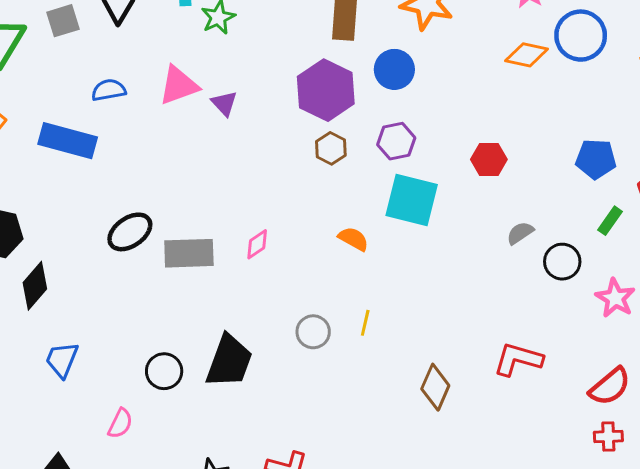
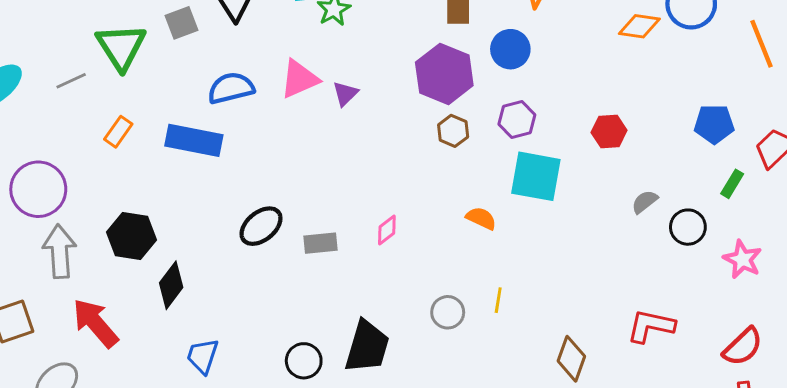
blue semicircle: (109, 90) -> (231, 88), size x1.4
purple triangle: (224, 103) -> (345, 94), turned 32
gray rectangle: (189, 253) -> (320, 243), size x0.7

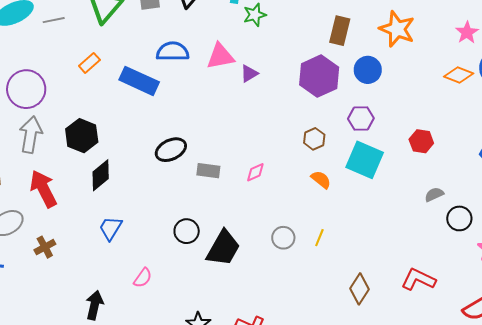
gray line: (71, 81) -> (54, 20), moved
brown hexagon: (453, 131) -> (314, 139), moved
black circle: (304, 361) -> (187, 231), moved

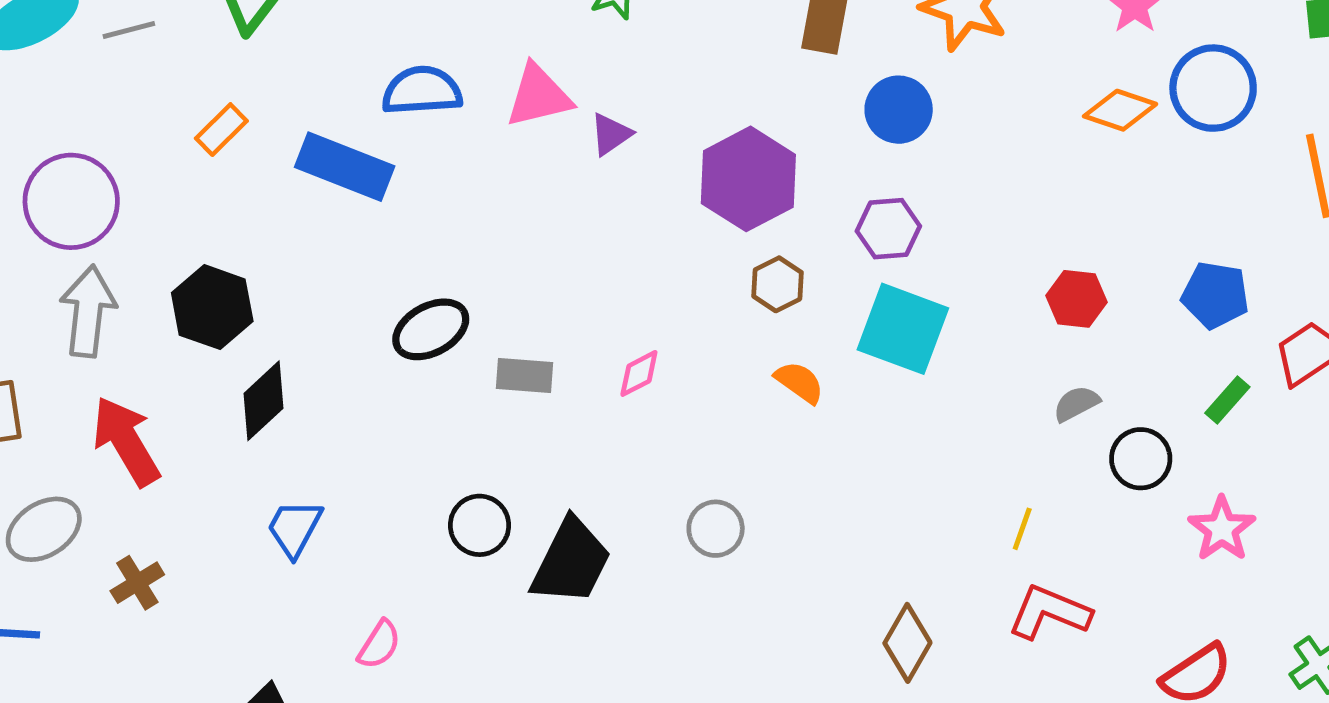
purple hexagon: (319, 76) -> (748, 179), moved
red hexagon: (421, 141) -> (1077, 299), moved
yellow line: (319, 238) -> (1022, 529), moved

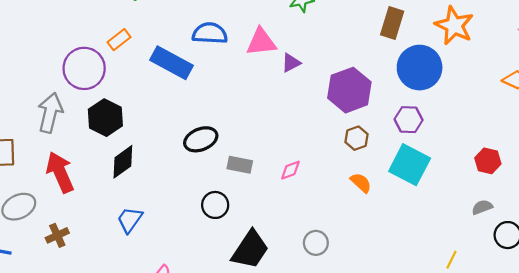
blue circle: (899, 110) -> (420, 68), size x1.5
purple circle: (71, 201) -> (84, 68), moved
black circle: (480, 525) -> (215, 205), moved

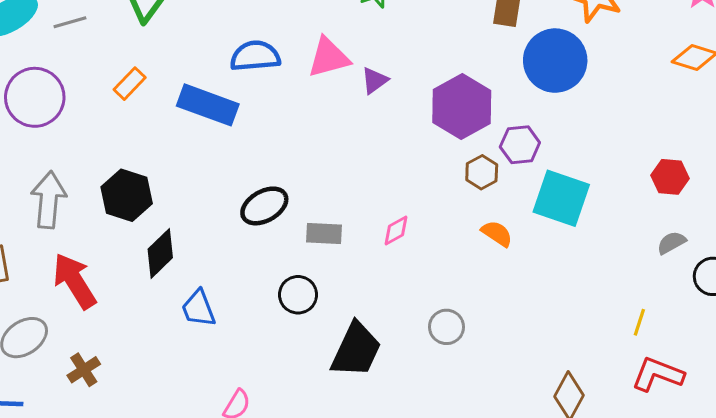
purple circle: (84, 68) -> (35, 97), moved
purple hexagon: (409, 120) -> (520, 145), moved
blue trapezoid: (130, 220) -> (199, 309), moved, turned -48

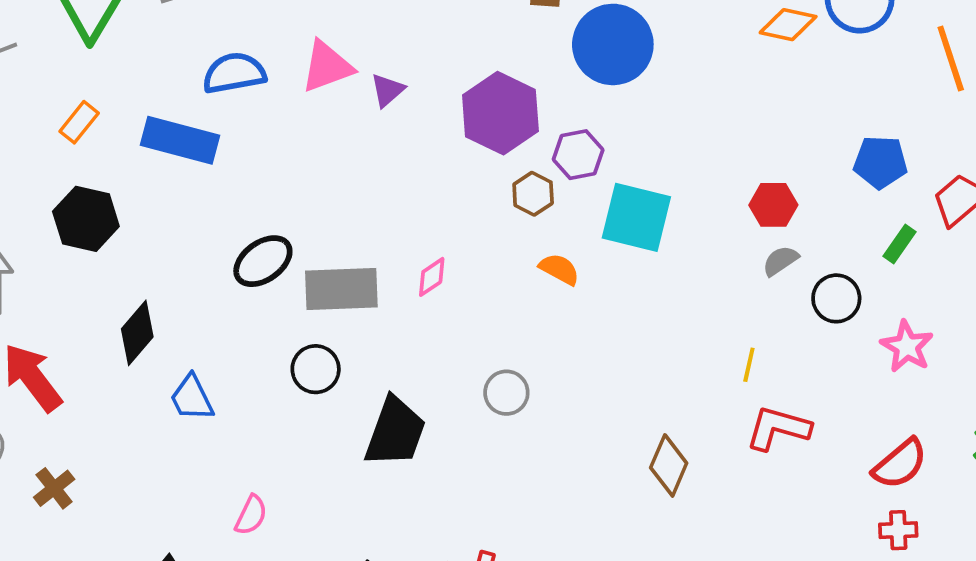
red hexagon: (670, 177) -> (773, 205), moved
black hexagon: (127, 195) -> (86, 219), moved
gray rectangle: (324, 234) -> (341, 289), size x1.6

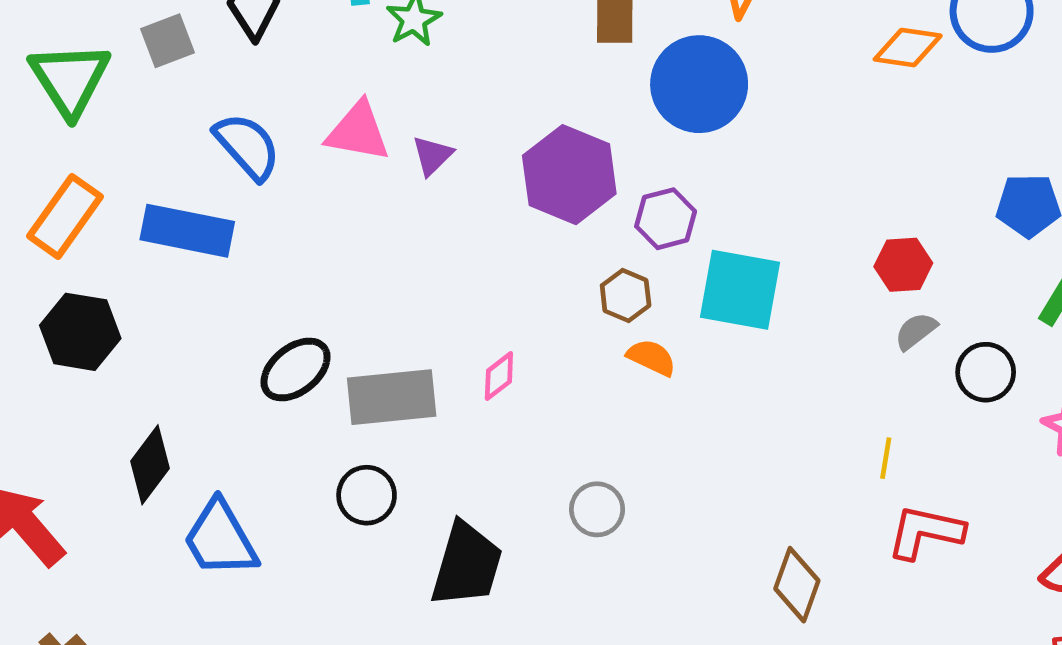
pink triangle: (327, 67) -> (358, 132), turned 34
blue semicircle: (234, 73) -> (247, 146), turned 62
orange rectangle: (79, 122) -> (65, 216), size x1.6
brown hexagon: (533, 194) -> (626, 295), moved
blue trapezoid: (192, 398) -> (220, 539), size x1.4

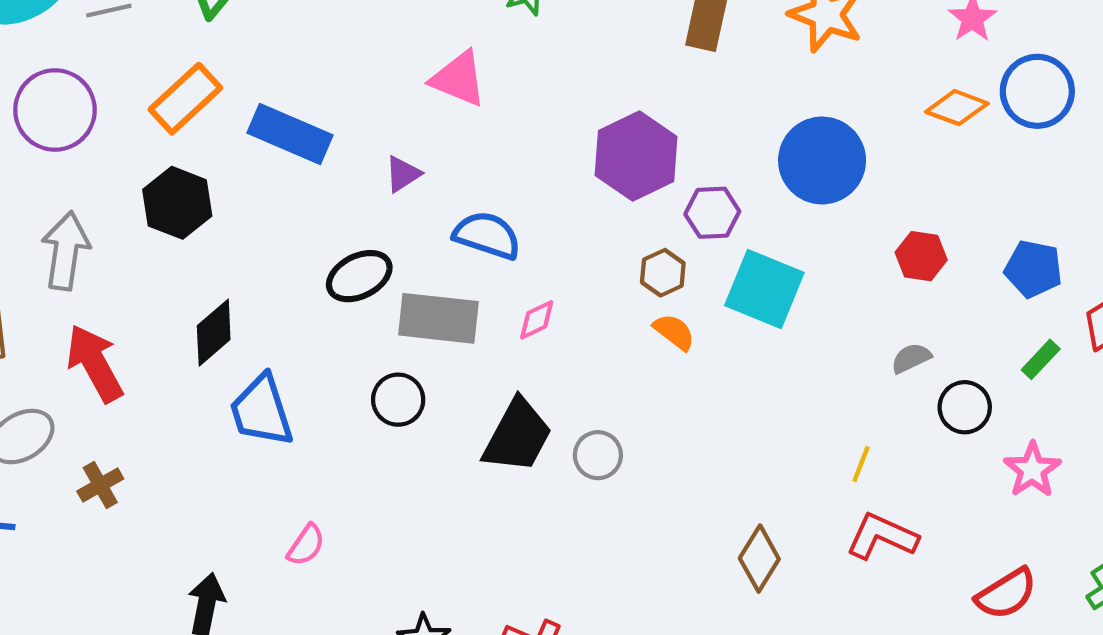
blue circle: (699, 84) -> (822, 160), moved
blue semicircle: (247, 146) -> (487, 235), moved, turned -42
purple triangle: (432, 156) -> (403, 174), moved
red hexagon: (903, 265) -> (921, 256), moved
black trapezoid: (467, 565) -> (517, 436), moved

